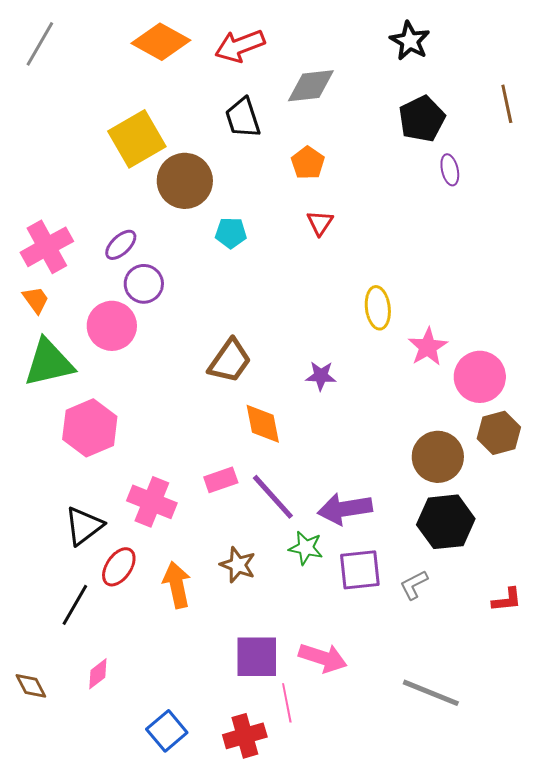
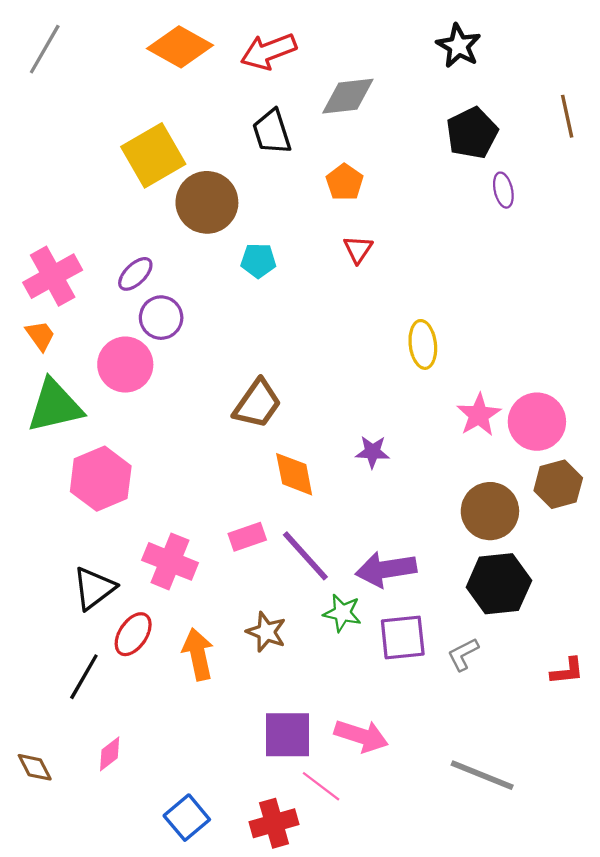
pink star: (428, 347) -> (479, 415), moved
purple star: (321, 376) -> (372, 452), moved
pink line: (287, 703) -> (321, 786), turned -42

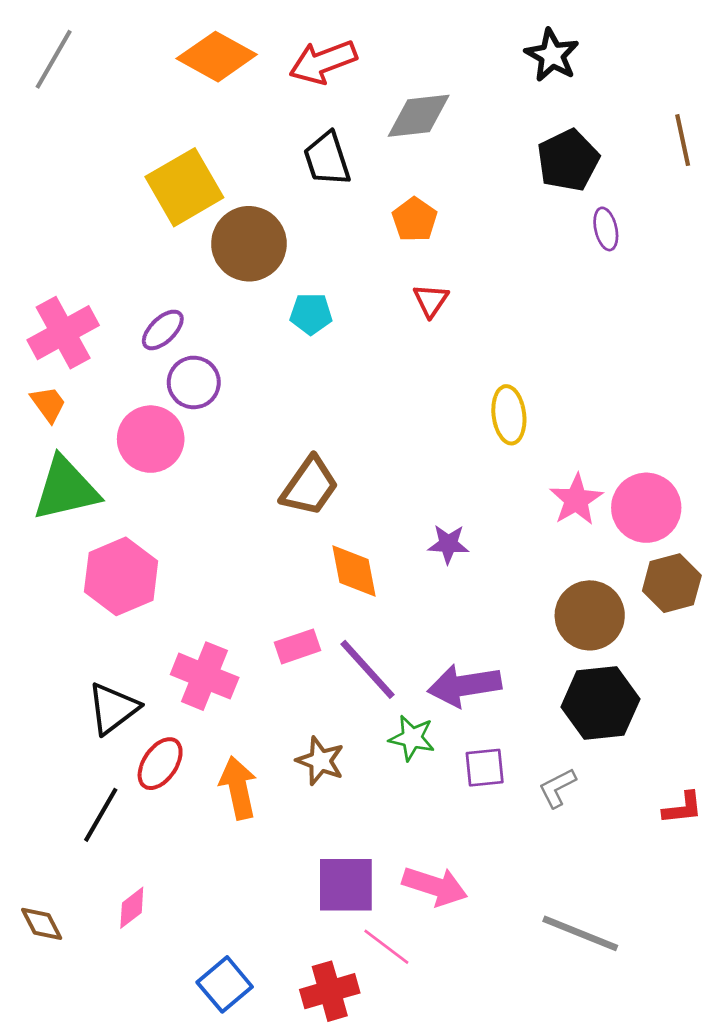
purple square: (403, 637) -> (485, 768), size x0.7

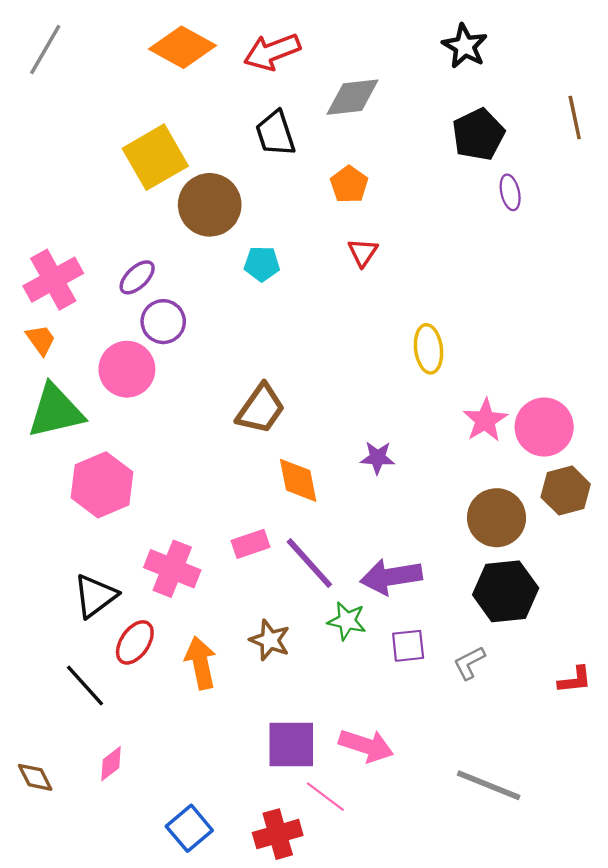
black line: (101, 815) -> (85, 686), turned -72

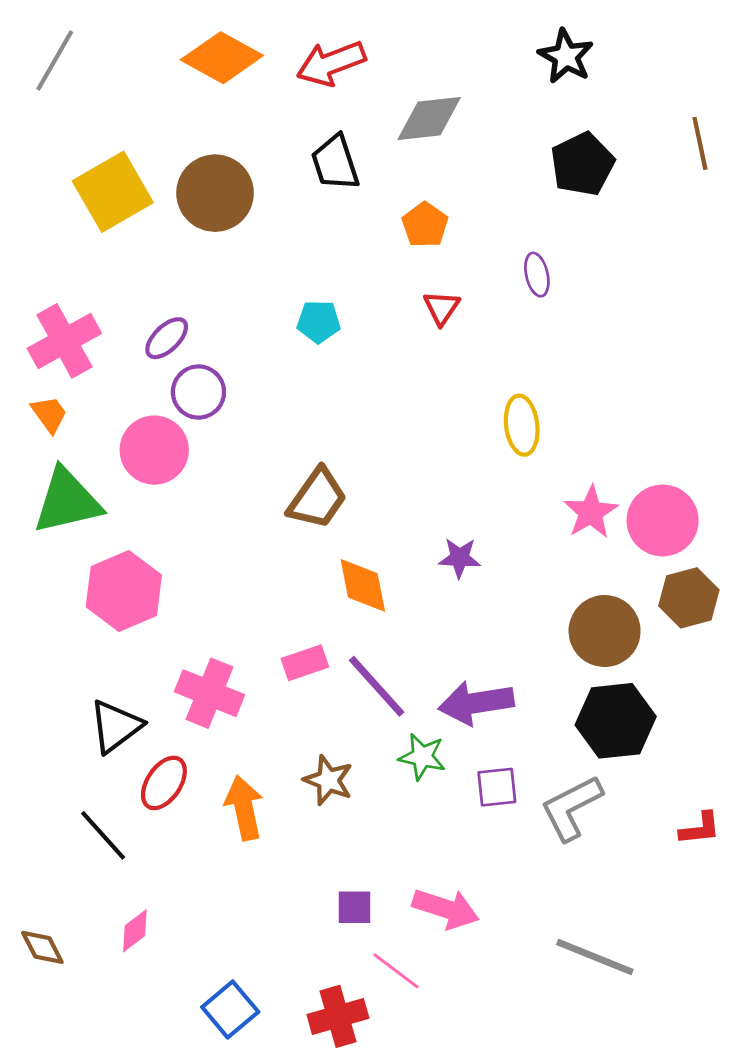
yellow square: (155, 157) -> (113, 192), moved
purple ellipse: (510, 192) -> (537, 275), moved
brown circle: (210, 205) -> (215, 193), moved
gray L-shape: (469, 663) -> (571, 808), size x1.6
purple square: (291, 744) -> (355, 907), size x0.6

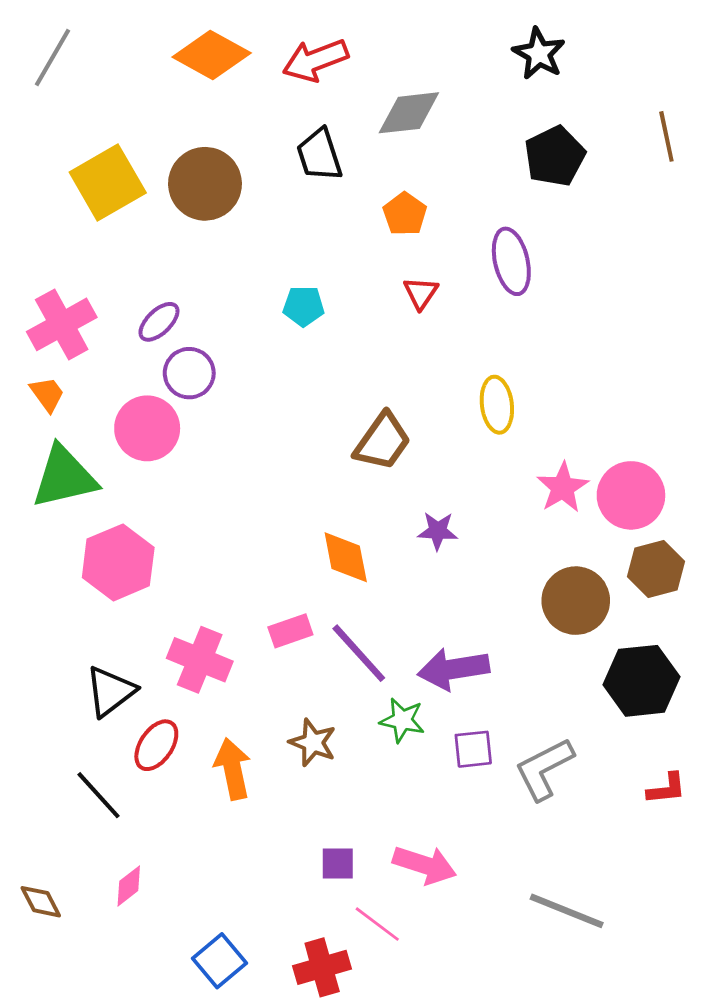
purple ellipse: (537, 275) -> (511, 261), size x1.6
brown trapezoid: (317, 498) -> (382, 441), moved
black hexagon: (616, 721) -> (642, 681), moved

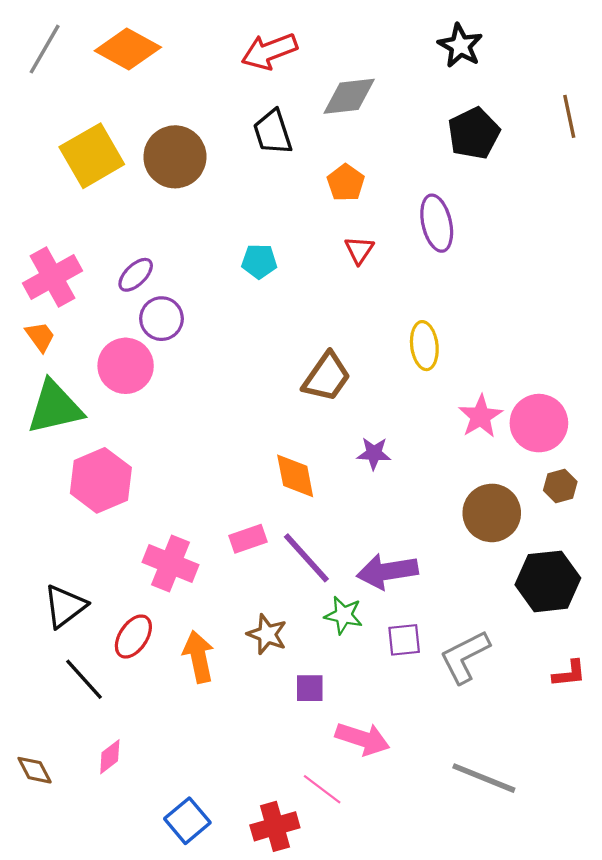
orange diamond: (212, 55) -> (128, 49), moved
brown hexagon: (656, 569) -> (560, 486), size x0.7
black triangle: (110, 691) -> (65, 606), moved
purple square: (338, 864) -> (310, 688), moved

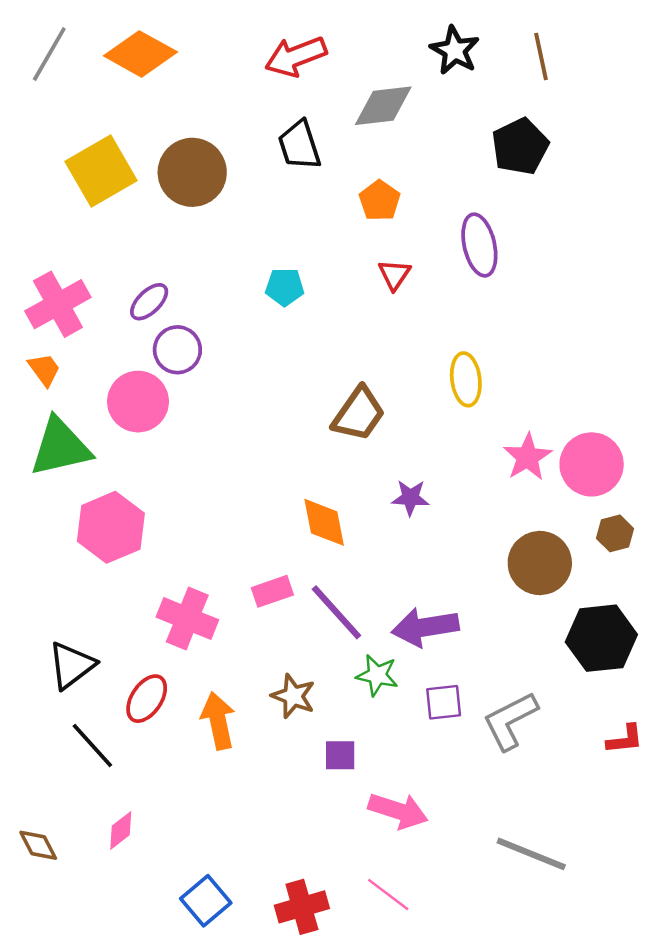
black star: (460, 46) -> (455, 50), moved
brown line: (569, 116) -> (541, 56), moved
pink line: (322, 789) -> (388, 895), moved

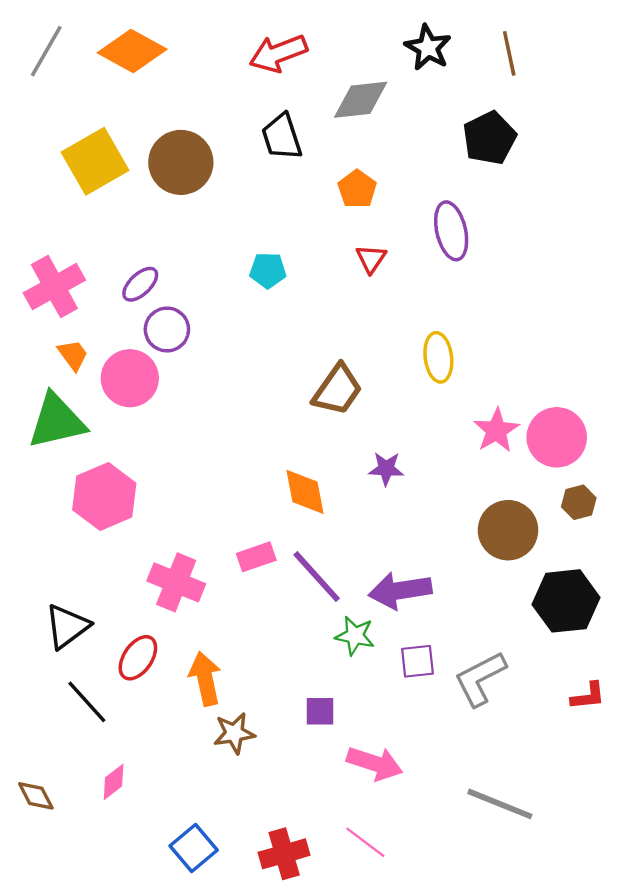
orange trapezoid: (44, 370) -> (73, 355), moved
brown star: (293, 696) -> (234, 733), moved, turned -30

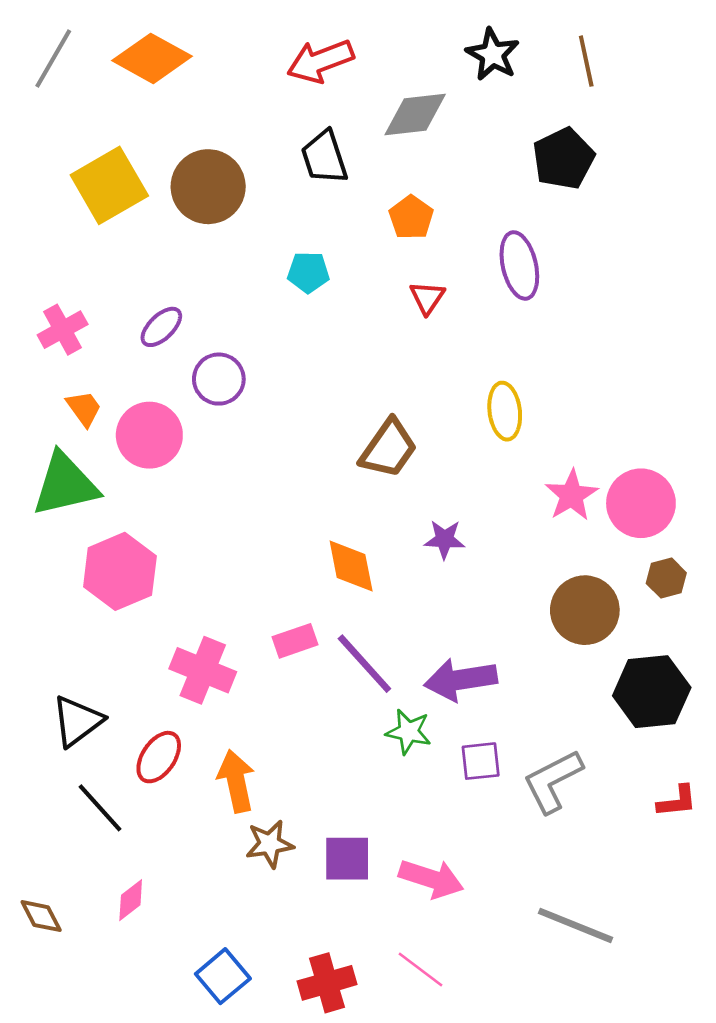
cyan pentagon: (268, 270) -> (308, 272), moved
pink cross: (54, 287) -> (63, 330), size x0.7
purple circle: (167, 329) -> (219, 379), moved
purple square: (320, 711) -> (347, 859), moved, size x1.4

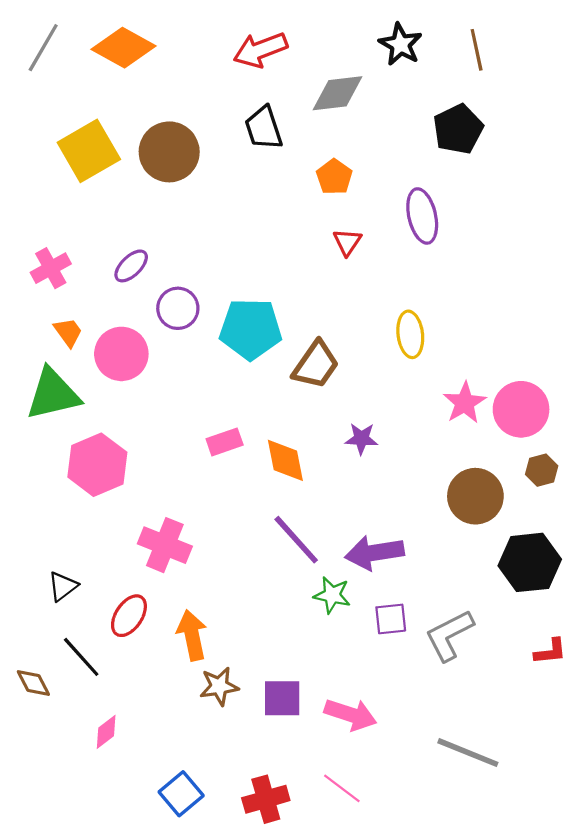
cyan pentagon: (308, 272) -> (251, 329), moved, size x1.8
pink rectangle: (295, 641) -> (225, 442), moved
black triangle: (77, 721) -> (63, 586), size x0.7
brown diamond: (41, 916) -> (33, 683), moved

